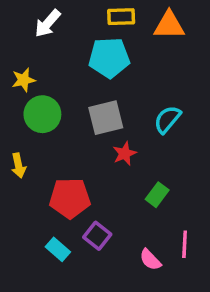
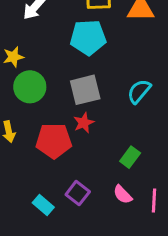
red star: (125, 154) -> (84, 123), moved
red pentagon: (70, 198) -> (54, 141), moved
pink semicircle: (150, 260) -> (123, 195), moved

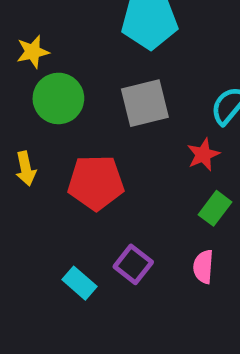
red star: (84, 123) -> (203, 155), moved
pink semicircle: (123, 195) -> (203, 267), turned 48

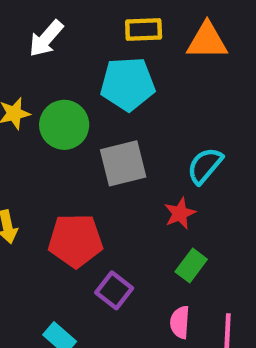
green circle: (58, 98) -> (64, 125), moved
purple square: (133, 264) -> (114, 290), moved

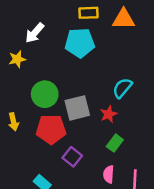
white arrow: (46, 39) -> (35, 33), moved
green circle: (64, 125) -> (45, 94), moved
gray square: (123, 163) -> (77, 108), moved

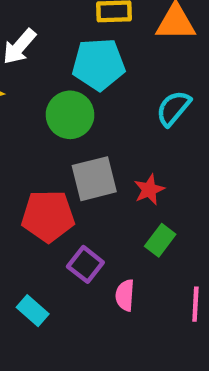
cyan semicircle: (122, 88) -> (173, 108), moved
green circle: (45, 94) -> (70, 115), moved
pink semicircle: (109, 174) -> (125, 295), moved

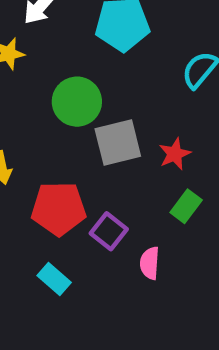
green circle: (70, 115) -> (77, 102), moved
red pentagon: (48, 216) -> (59, 208), moved

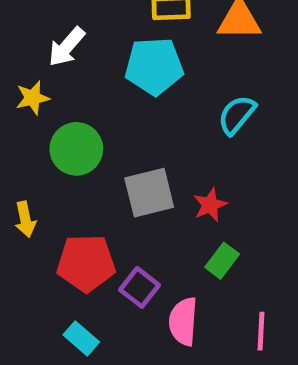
green circle: (77, 102) -> (76, 149), moved
pink semicircle: (150, 263) -> (183, 321), size x1.4

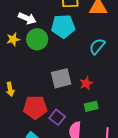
white arrow: (67, 47) -> (27, 18), turned -108
green circle: (76, 149) -> (37, 39), moved
green rectangle: (222, 261) -> (91, 106), turned 40

